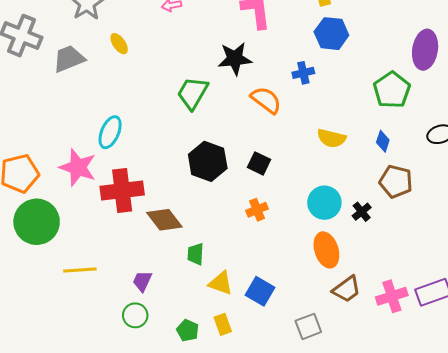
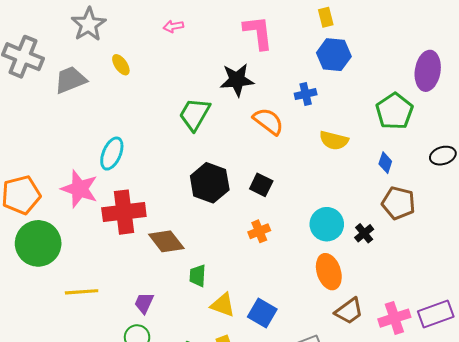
yellow semicircle: (331, 138) -> (334, 140), moved

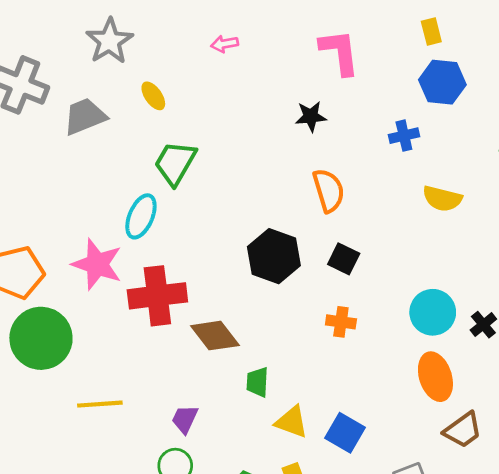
black star: (237, 80) -> (311, 116), size x0.7
green trapezoid: (195, 114) -> (175, 163), moved
orange semicircle: (268, 121) -> (329, 190), moved, turned 36
orange cross: (259, 231) -> (341, 322), turned 30

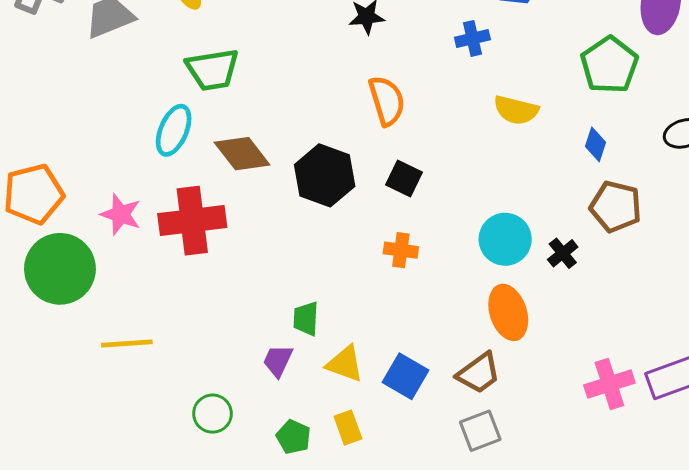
green trapezoid: (175, 163) -> (213, 70), turned -129
pink star: (97, 264) -> (121, 214), moved, size x0.7
brown diamond: (215, 336) -> (242, 154), moved
purple trapezoid: (185, 419) -> (278, 361), moved
brown trapezoid: (463, 430) -> (479, 373), moved

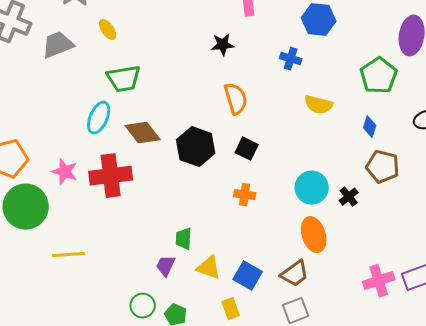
blue cross: (472, 38) -> (291, 59), turned 30
green circle: (213, 414) -> (143, 306), moved
yellow rectangle: (348, 428) -> (231, 309), moved

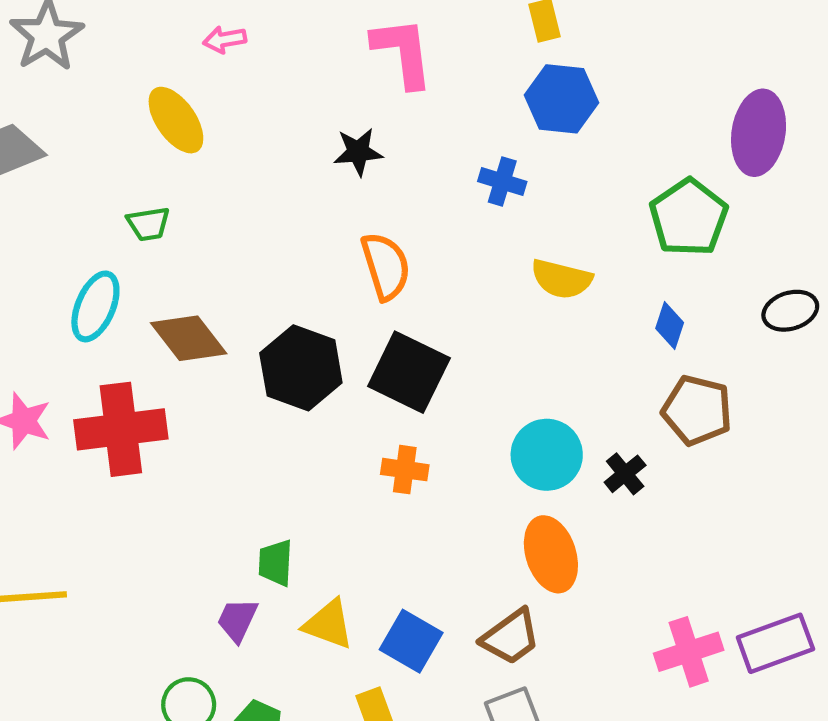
yellow ellipse: (108, 30) -> (176, 120), moved, size x1.5
green trapezoid: (124, 79) -> (148, 224), size x0.6
black square: (247, 149) -> (409, 372), size x1.6

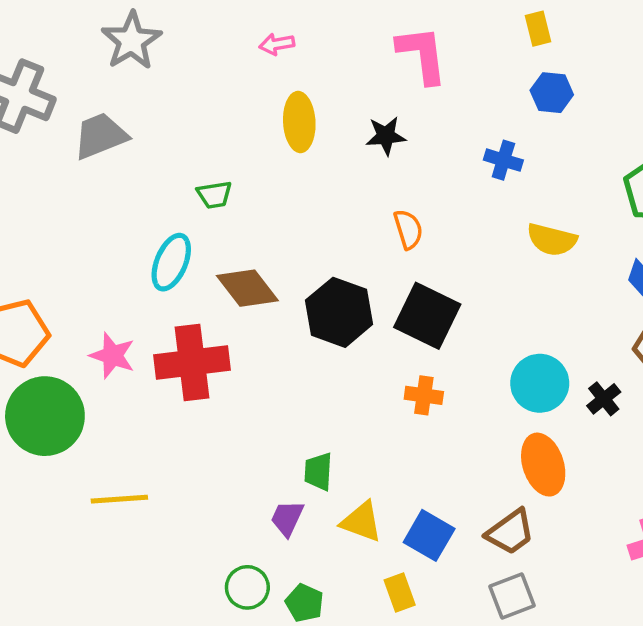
blue hexagon: (562, 99) -> (552, 93), size x0.7
yellow ellipse: (176, 120) -> (299, 122), moved, turned 32
orange semicircle: (386, 266) -> (408, 229), size x0.7

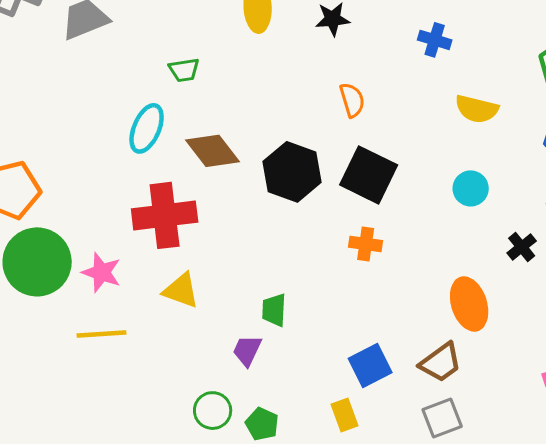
pink star: (112, 356) -> (102, 272), moved
cyan circle: (540, 383) -> (471, 188), moved, size x0.7
yellow triangle: (362, 522) -> (181, 290), moved
blue square: (429, 535) -> (370, 366), turned 33

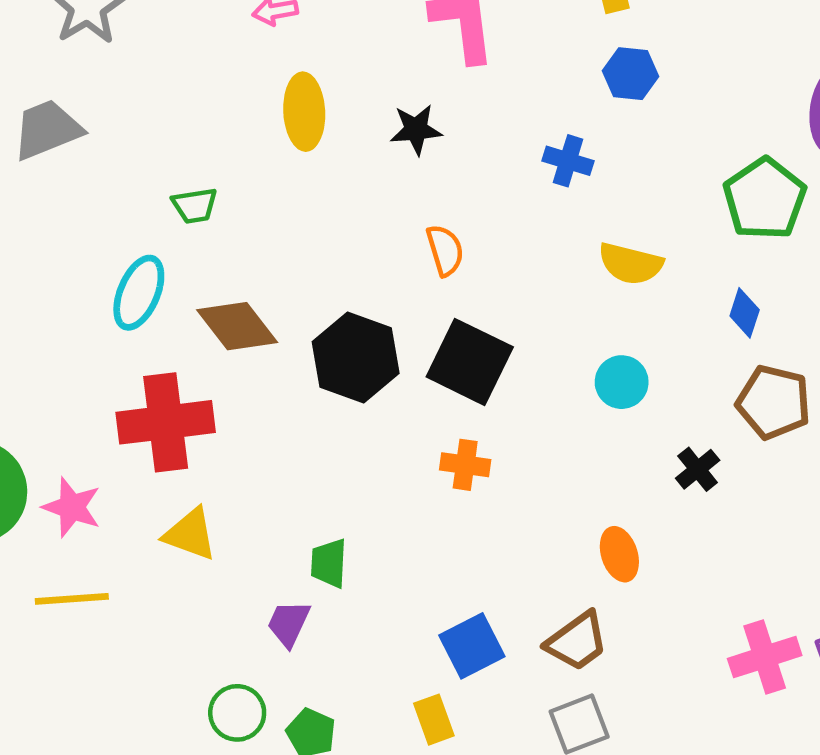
orange ellipse: (469, 304) -> (619, 554), size x0.7

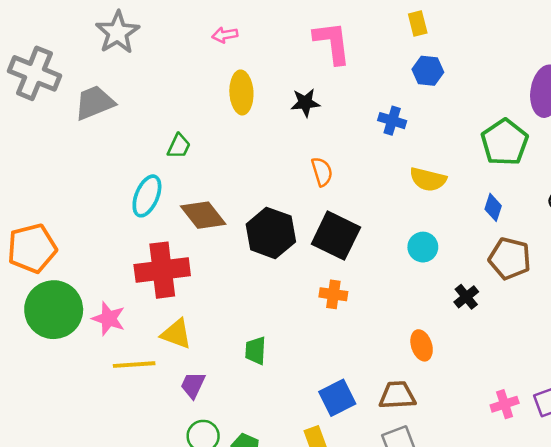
green trapezoid: (195, 206) -> (179, 146), turned -56
yellow line: (72, 599) -> (134, 365), moved
purple trapezoid: (289, 623) -> (193, 385), moved
brown trapezoid: (577, 641) -> (397, 395), turned -147
pink cross: (765, 657) -> (505, 404), size x0.7

